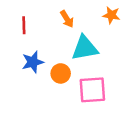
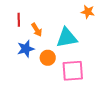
orange arrow: (67, 19) -> (37, 30), moved

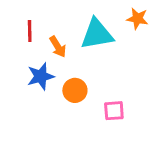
cyan triangle: (67, 38) -> (97, 34), moved
pink square: (73, 71) -> (114, 111), size x0.6

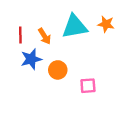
orange star: (137, 19) -> (106, 24), moved
red line: (30, 31) -> (20, 35), moved

